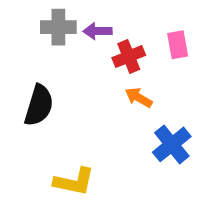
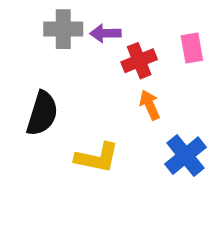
orange arrow: (139, 98) -> (150, 105), turned 36
yellow L-shape: (74, 182) -> (97, 158), moved

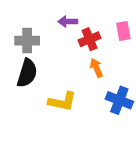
gray cross: (63, 29) -> (27, 41), moved
blue cross: (186, 156) -> (119, 100), turned -30

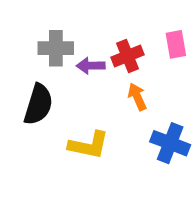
purple arrow: (68, 22) -> (91, 66), moved
gray cross: (27, 41) -> (56, 48), moved

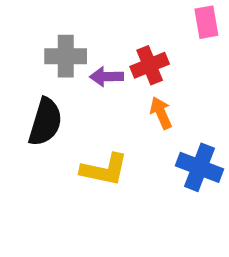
pink rectangle: (176, 44) -> (206, 22), moved

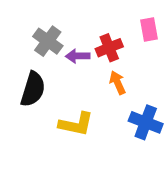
pink rectangle: (206, 22) -> (149, 29), moved
gray cross: (66, 56) -> (48, 41), turned 36

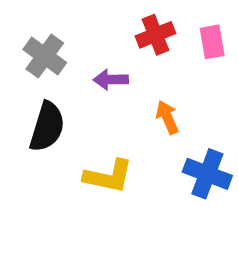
gray cross: (48, 41) -> (45, 56), moved
red cross: (109, 48) -> (156, 35), moved

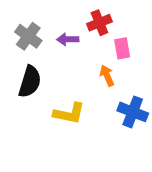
pink rectangle: (212, 42) -> (122, 48), moved
purple arrow: (111, 80) -> (68, 39), moved

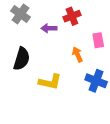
gray cross: (28, 36) -> (21, 14), moved
pink rectangle: (122, 48) -> (98, 40), moved

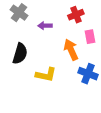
red cross: (72, 16) -> (76, 15), moved
orange arrow: (77, 54) -> (71, 50), size x1.5

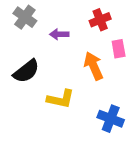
black semicircle: (20, 54) -> (26, 71), turned 35
blue cross: (88, 74) -> (111, 119), moved

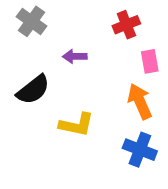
purple arrow: (59, 34) -> (75, 56), moved
orange arrow: (94, 66) -> (140, 101), moved

